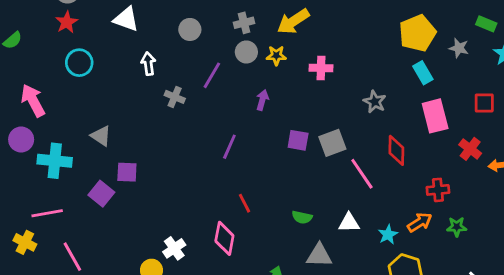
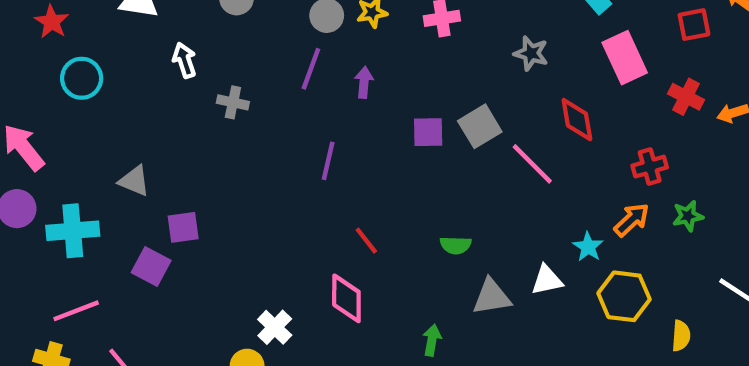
purple line: (212, 75) -> (311, 69), moved
white triangle: (349, 223) -> (547, 280), moved

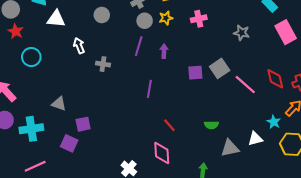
red diamond: (577, 120) -> (275, 79), moved

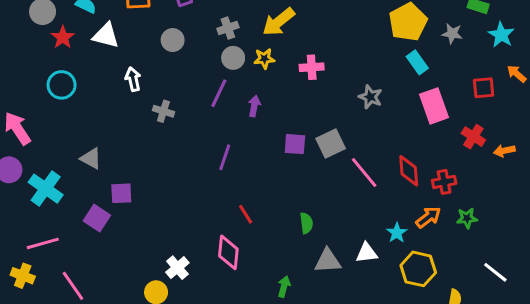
red star: (16, 31) -> (63, 37), moved
green semicircle: (211, 125) -> (306, 223), turned -104
cyan cross: (31, 129) -> (46, 189), turned 35

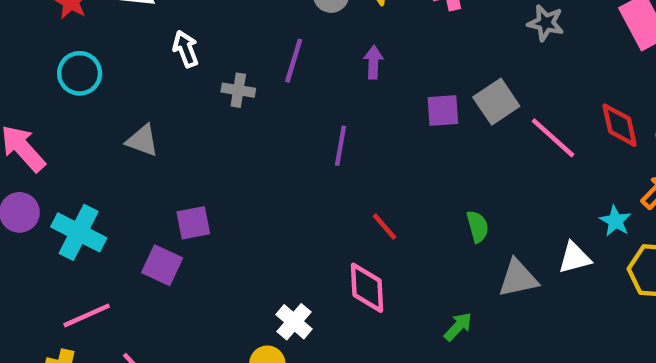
purple line: (219, 93) -> (294, 61), moved
gray triangle: (91, 158) -> (142, 141), moved
green arrow: (284, 287) -> (458, 327), turned 36

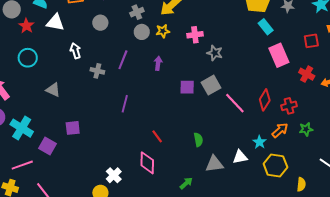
gray star: (546, 23) -> (215, 53), moved
red diamond: (620, 125) -> (265, 100), turned 40
purple line: (341, 146) -> (125, 104), moved
purple square: (162, 265) -> (47, 146), moved

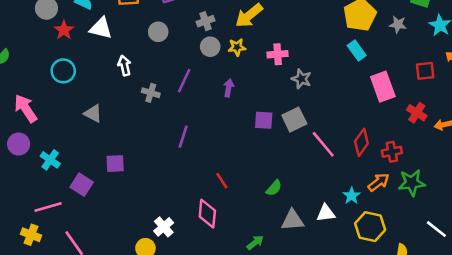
cyan rectangle: (266, 27) -> (357, 51), moved
cyan cross: (22, 128) -> (50, 160), size x0.7
green star: (306, 129) -> (412, 183), size x1.5
green semicircle: (198, 140) -> (274, 188), turned 48

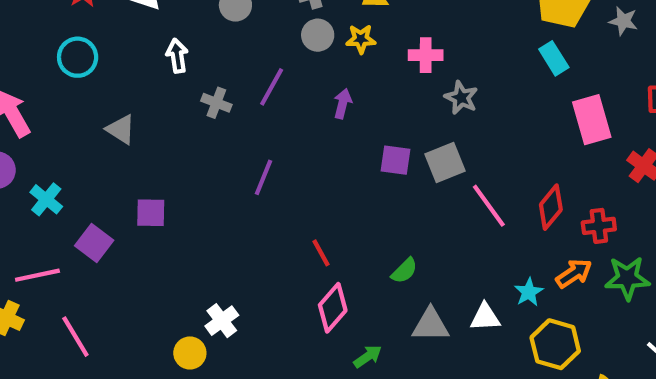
pink diamond: (207, 214) -> (333, 308), moved, turned 32

